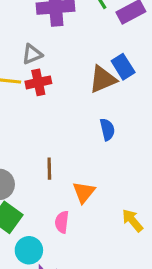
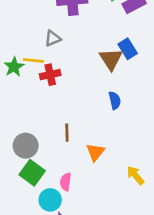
brown triangle: (103, 79) -> (111, 59), turned -40
red cross: (38, 82) -> (50, 75), moved
pink semicircle: (62, 222) -> (66, 182), moved

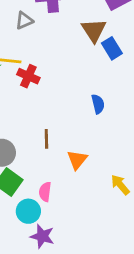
gray triangle: (53, 38) -> (24, 20), moved
brown triangle: (111, 59) -> (94, 30), moved
red cross: (50, 75) -> (28, 76), turned 36

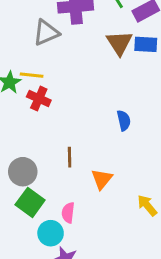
gray triangle: (24, 20) -> (46, 33), size x1.4
blue rectangle: (112, 48) -> (146, 44), moved, turned -55
red cross: (28, 76) -> (39, 98), moved

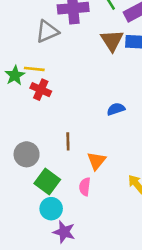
blue semicircle: (124, 120) -> (116, 109), turned -96
green square: (30, 202) -> (47, 182), moved
pink semicircle: (68, 213) -> (85, 187), moved

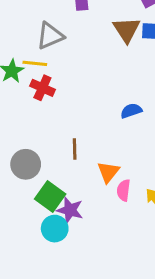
gray triangle: (47, 31) -> (50, 36), moved
pink semicircle: (85, 187) -> (124, 190), moved
purple star: (64, 232) -> (70, 210), moved

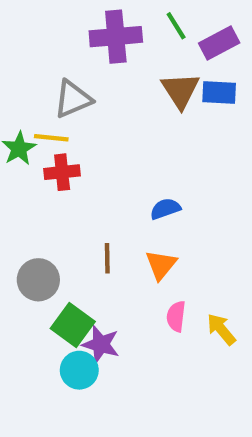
red cross: (42, 88) -> (62, 172), turned -30
blue semicircle: (131, 111) -> (165, 209), moved
orange triangle: (108, 172) -> (161, 265), moved

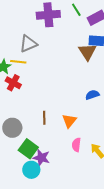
brown triangle: (180, 90) -> (87, 52), moved
red cross: (62, 172) -> (13, 83), moved, turned 35
blue semicircle: (165, 209) -> (92, 95), moved

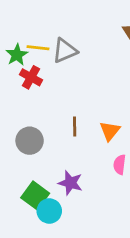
gray triangle: (28, 44) -> (65, 51), moved
green square: (28, 149) -> (35, 196), moved
cyan circle: (31, 170) -> (49, 211), moved

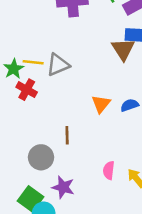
orange triangle: (110, 131) -> (101, 104), moved
gray circle: (30, 141) -> (41, 157), moved

